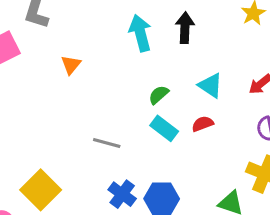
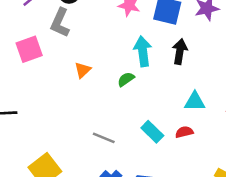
cyan triangle: (210, 85) -> (195, 101), turned -40
green semicircle: (159, 95) -> (126, 79), moved

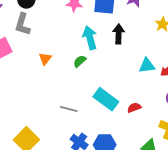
cyan triangle: (195, 101) -> (147, 66), moved
cyan rectangle: (152, 132) -> (106, 99), size x1.4
red semicircle: (184, 132) -> (134, 108), moved

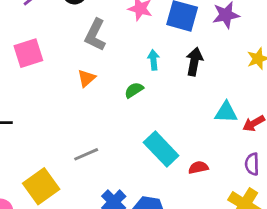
gray L-shape: (22, 24) -> (95, 35), moved
cyan arrow: (90, 38) -> (154, 60), size x0.6
gray line: (69, 109) -> (86, 154), moved, turned -48

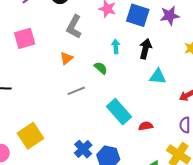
green semicircle: (134, 90) -> (101, 68), turned 72
cyan triangle: (226, 112) -> (158, 76), moved
gray line: (86, 154) -> (76, 91), moved

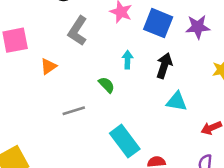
orange triangle: (66, 58) -> (49, 66), moved

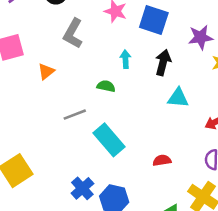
purple star: (198, 27) -> (201, 37), moved
green semicircle: (107, 85) -> (106, 86), turned -30
cyan rectangle: (125, 141) -> (109, 140), moved

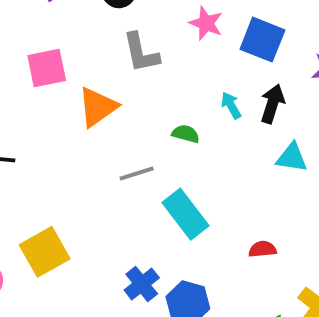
gray L-shape: (73, 34) -> (141, 53), turned -44
cyan arrow: (125, 59) -> (231, 105), moved, turned -30
orange triangle: (46, 72) -> (98, 107), size x1.6

